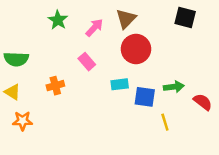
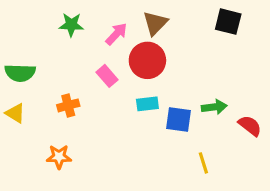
green star: (58, 20) -> (71, 25), turned -30
red circle: (136, 49) -> (147, 60), moved
orange star: (23, 121) -> (59, 157), moved
yellow line: (165, 122) -> (203, 163), moved

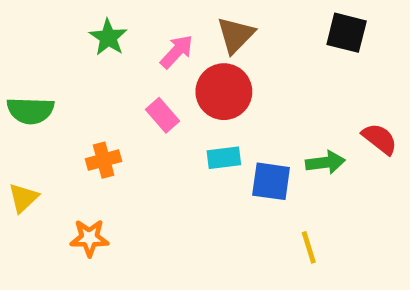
green star: (71, 25) -> (108, 37), turned 30
yellow triangle: (15, 113) -> (23, 198), moved, turned 45
red semicircle: (250, 126) -> (380, 139), moved

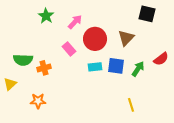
brown triangle: (236, 35) -> (126, 38), moved
green semicircle: (30, 111) -> (23, 60), moved
red semicircle: (380, 139) -> (161, 59), turned 105
green arrow: (325, 162) -> (138, 69), turned -49
blue square: (271, 181) -> (116, 66), moved

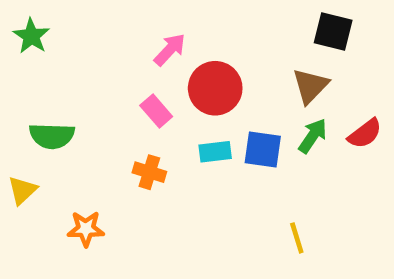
green star: (46, 16) -> (31, 36), moved
brown triangle: (126, 38) -> (310, 86), moved
orange cross: (44, 68) -> (149, 172), moved, turned 32
green arrow: (138, 69) -> (313, 136), moved

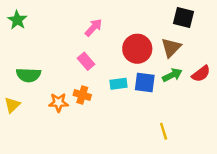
red circle: (215, 88) -> (137, 49), moved
green arrow: (313, 136) -> (172, 75), turned 30
orange star: (86, 229) -> (58, 102), moved

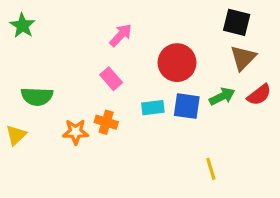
brown triangle: (171, 47) -> (243, 58), moved

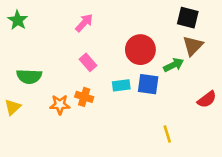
pink arrow: (121, 35) -> (84, 23), moved
red semicircle: (259, 95) -> (207, 99), moved
green arrow: (222, 96) -> (174, 65), moved

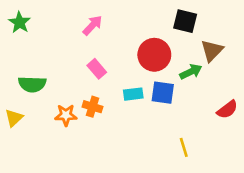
black square: (188, 18) -> (185, 21), moved

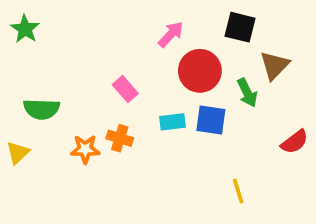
pink arrow: (93, 25) -> (171, 34), moved
green arrow: (191, 72) -> (247, 93), turned 90

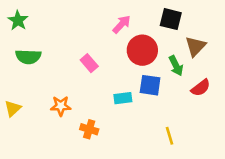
green semicircle: (41, 109) -> (28, 57), moved
cyan rectangle: (173, 122) -> (123, 98), moved
orange cross: (120, 138) -> (89, 129), moved
red semicircle: (295, 142) -> (201, 88), moved

